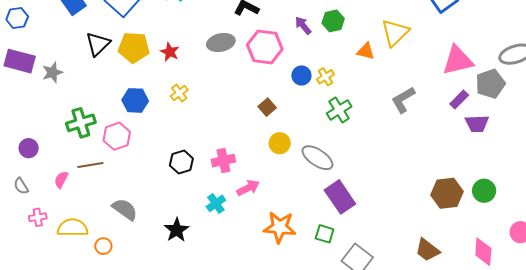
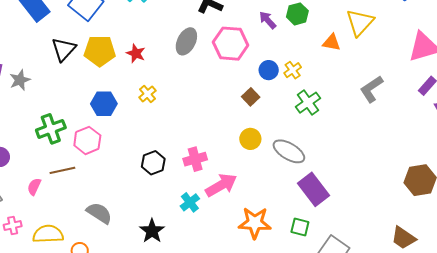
gray ellipse: (221, 43) -> (186, 41), turned -48
brown square: (267, 107) -> (251, 97), moved
pink arrow: (248, 188) -> (221, 185), size x1.4

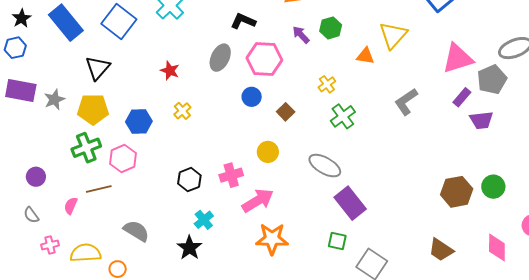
yellow pentagon: (100, 51) -> (93, 109), moved
blue circle: (269, 70) -> (252, 97), moved
yellow circle: (250, 139) -> (268, 152), moved
cyan cross: (190, 202) -> (204, 220), moved
orange star: (255, 223) -> (272, 239), moved

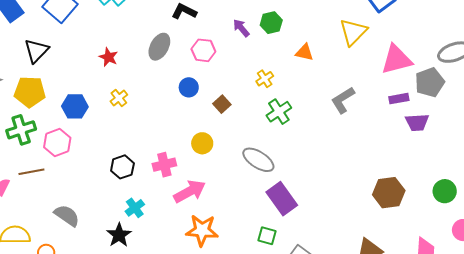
yellow triangle: (393, 35) -> (353, 32), moved
pink hexagon: (264, 59) -> (203, 50), size x0.7
purple rectangle: (462, 97) -> (399, 99), turned 36
green circle: (493, 187) -> (445, 191), moved

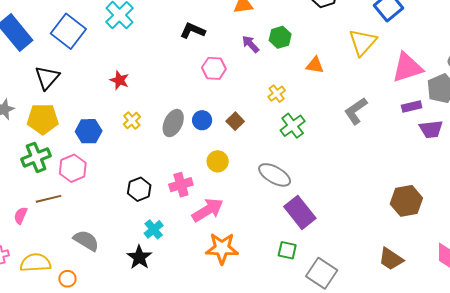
gray ellipse: (159, 47) -> (173, 123), moved
blue circle: (189, 87) -> (202, 120), moved

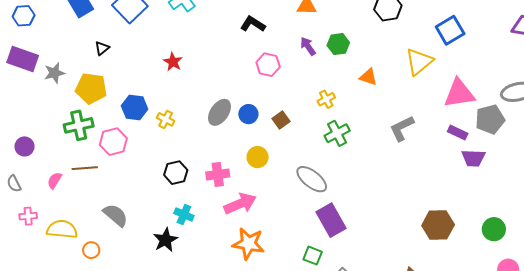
black triangle: (47, 78) -> (102, 48), size x0.6
purple rectangle: (412, 106) -> (458, 132), turned 30
yellow cross: (132, 121) -> (166, 119), moved, turned -30
cyan cross: (154, 229) -> (184, 215), turned -36

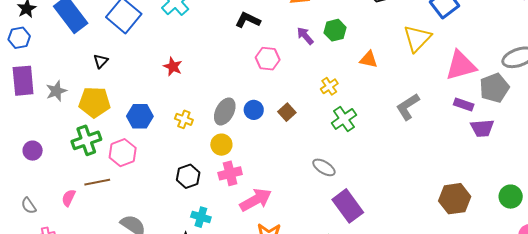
purple rectangle: (23, 59) -> (23, 81), turned 72
yellow cross: (166, 119) -> (184, 119), moved
purple circle: (24, 146) -> (33, 151), moved
yellow circle: (258, 157) -> (221, 145), moved
gray ellipse: (312, 179) -> (324, 167), size x0.7

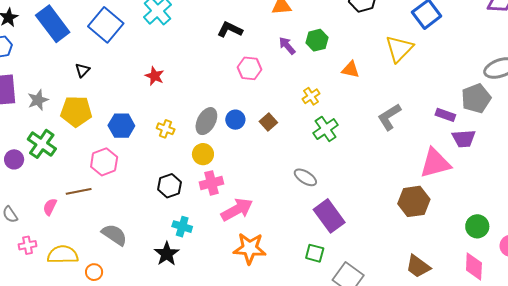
pink triangle: (461, 66) -> (435, 163), moved
green cross: (86, 140) -> (42, 144), moved, turned -36
green circle: (511, 197) -> (477, 226), moved
brown hexagon: (455, 199) -> (414, 201), moved

